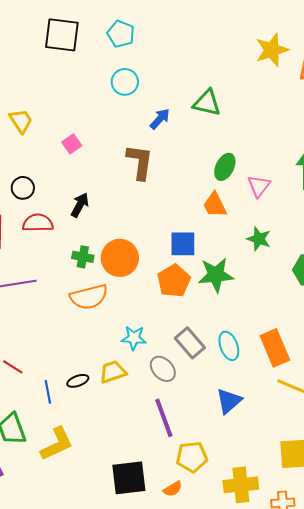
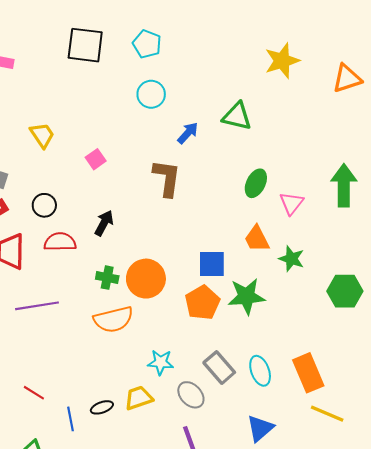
yellow star: (272, 50) -> (282, 61), moved
orange trapezoid: (215, 205) -> (257, 239), moved

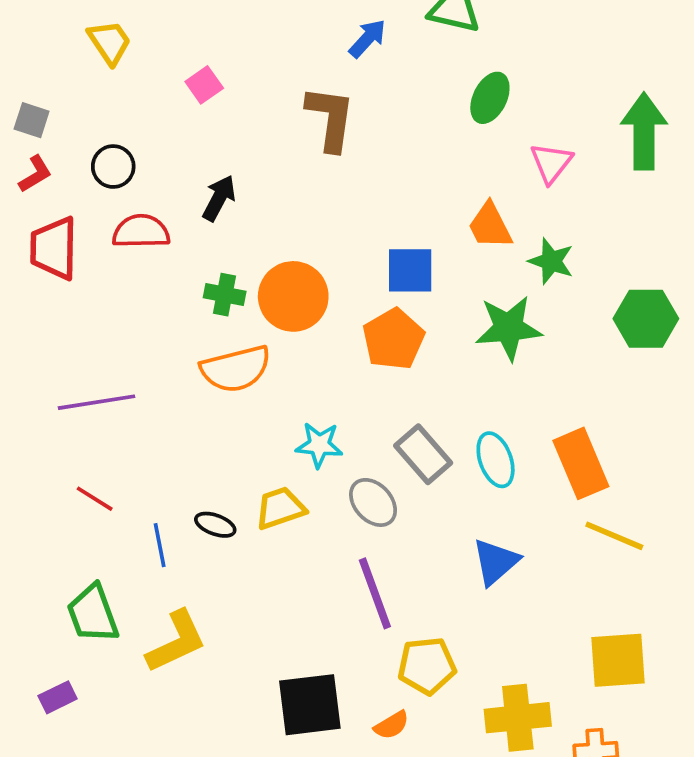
green ellipse: (256, 183) -> (490, 98), moved
green star: (246, 296) -> (509, 328), moved
purple line: (37, 306) -> (97, 402), moved
black ellipse: (102, 407) -> (215, 525), turned 40

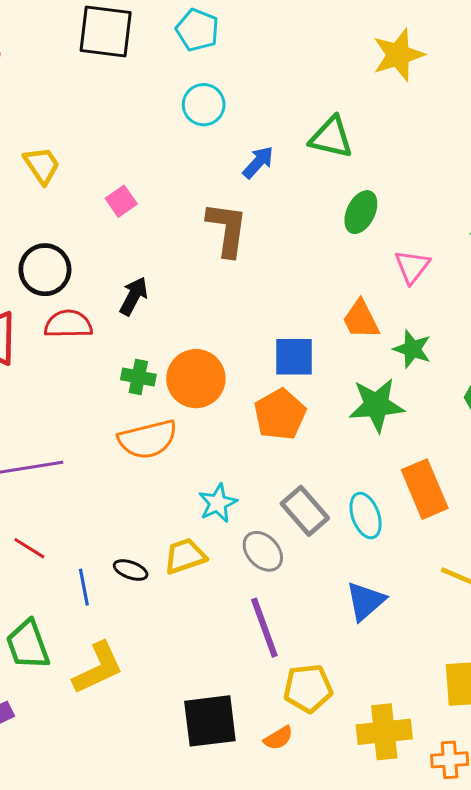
black circle: (113, 167) -> (45, 270), size x1.4
cyan star: (319, 445) -> (218, 503), turned -30
orange rectangle: (581, 463) -> (425, 489), moved

